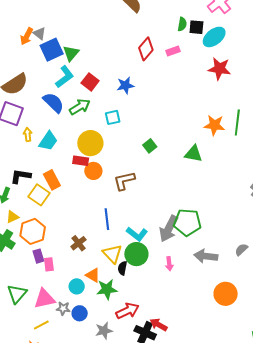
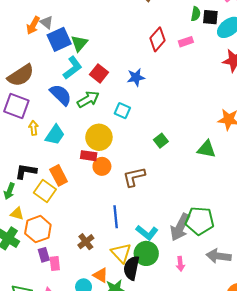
cyan square: (113, 117) -> (122, 111), turned 35
yellow triangle: (12, 217) -> (17, 214), turned 40
black semicircle: (122, 268) -> (131, 268), size x1.6

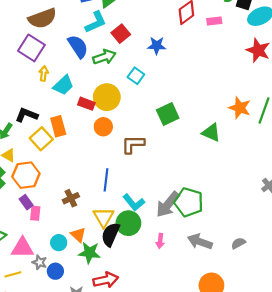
green square: (161, 141) -> (168, 114), size x1.5
red rectangle: (89, 156) -> (86, 104), moved
purple rectangle: (44, 255) -> (26, 202), turned -32

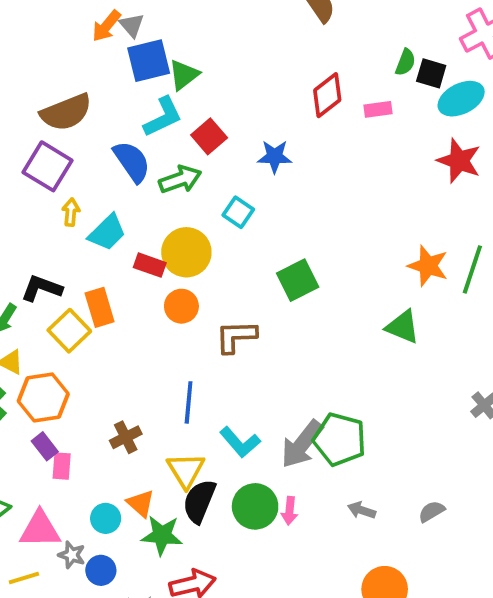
green triangle: (211, 132) -> (403, 327), moved
green circle: (128, 223) -> (255, 506), moved
gray arrow: (200, 242) -> (362, 510), size x0.6

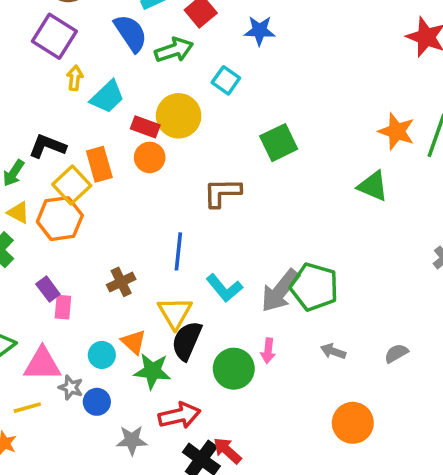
orange circle: (181, 306) -> (150, 157), moved
orange hexagon: (43, 397) -> (60, 219), moved
green circle: (255, 506) -> (234, 369), moved

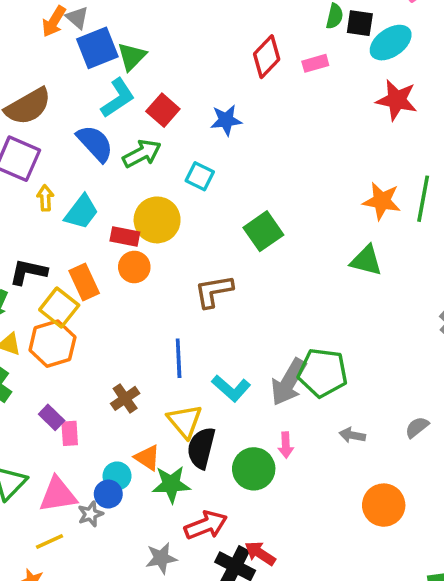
gray star: (71, 387) -> (91, 514), turned -30
blue circle: (97, 402) -> (108, 494), moved

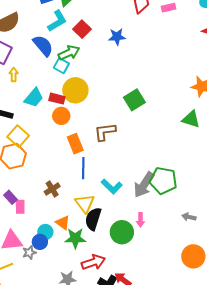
cyan square: (200, 176) -> (61, 66), moved
cyan trapezoid: (81, 212) -> (34, 98), moved
orange rectangle: (84, 282) -> (75, 144), moved
gray arrow: (352, 435) -> (189, 217), moved

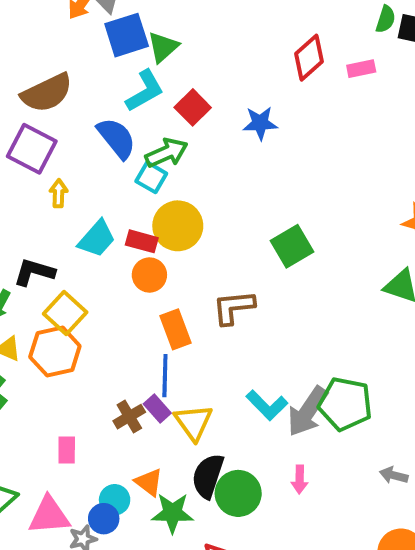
blue line: (83, 168) -> (165, 376), moved
cyan L-shape: (112, 186) -> (267, 405), moved
purple rectangle: (11, 197) -> (157, 408), moved
yellow triangle: (85, 203) -> (193, 422), moved
green circle: (122, 232) -> (238, 493), moved

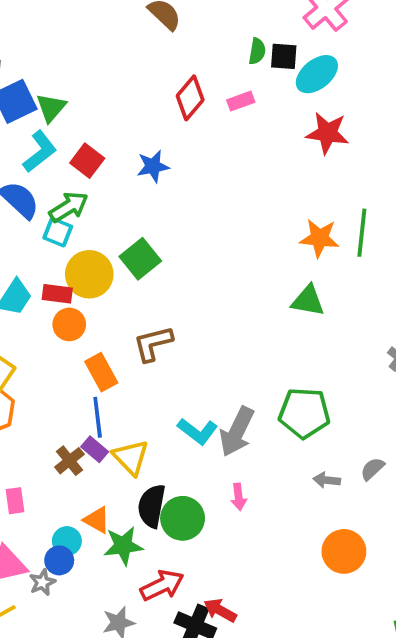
green square: (292, 246) -> (140, 259), moved
green pentagon: (345, 404) -> (304, 413), moved

